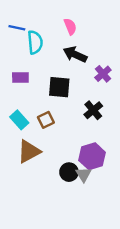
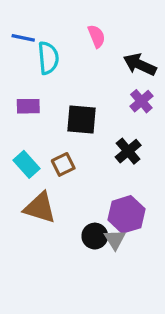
black arrow: (75, 54) -> (140, 65), moved
brown triangle: (29, 151) -> (40, 208), turned 45

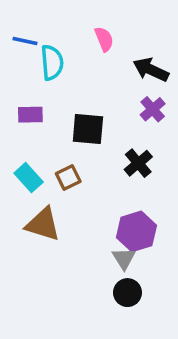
black circle: (95, 236) -> (127, 293), moved

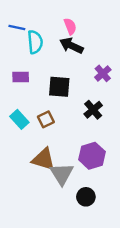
black arrow: (151, 70) -> (71, 46), moved
brown triangle: (43, 224) -> (44, 159), moved
gray triangle: (124, 258) -> (62, 174), moved, size x1.5

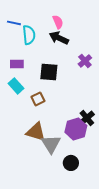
black cross: (93, 110) -> (87, 118), moved
cyan rectangle: (19, 119) -> (16, 86), moved

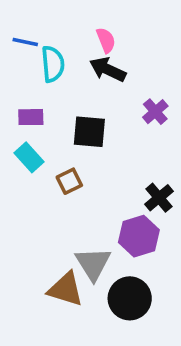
black cross: (87, 118) -> (159, 198), moved
brown triangle: (36, 132) -> (66, 289), moved
black circle: (71, 163) -> (130, 298), size x1.5

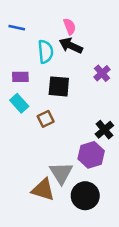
cyan semicircle: (53, 64) -> (46, 52), moved

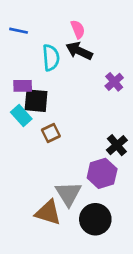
black square: (59, 86) -> (36, 101), moved

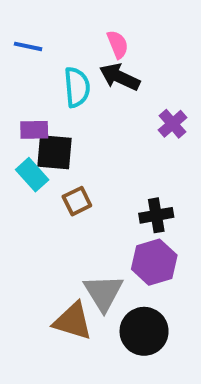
black cross: (117, 145) -> (156, 215), moved, turned 30

